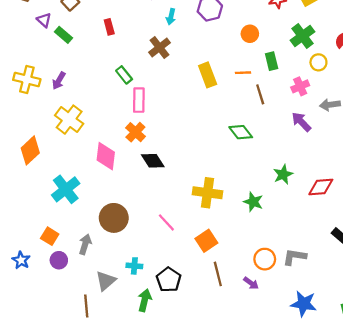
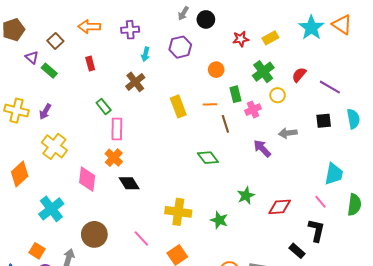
pink cross: (300, 86) -> (253, 110), moved

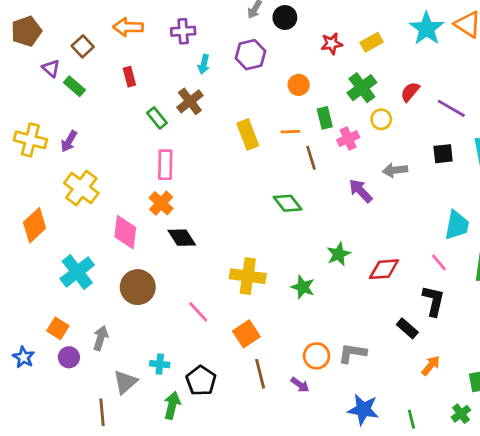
green rectangle: (104, 106) -> (157, 118), moved
brown circle: (94, 234) -> (138, 287), moved

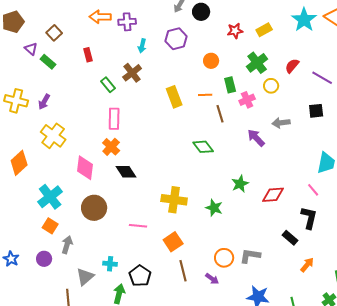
orange arrow: (128, 27) -> (100, 17), moved
pink line: (198, 312) -> (138, 226), turned -42
orange square: (58, 328) -> (50, 226), moved

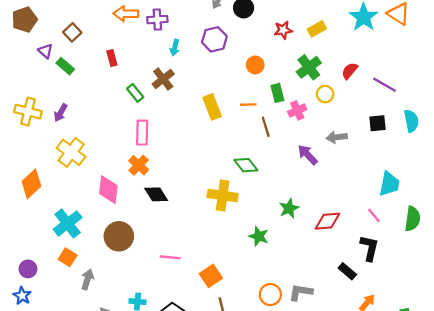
yellow cross: (174, 200) -> (223, 195), moved
purple circle: (44, 259) -> (28, 269), moved

